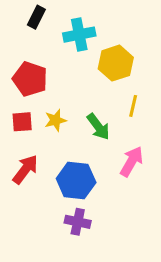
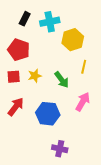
black rectangle: (36, 17) -> (25, 19), moved
purple cross: (78, 222) -> (60, 149), moved

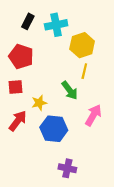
yellow line: (84, 67) -> (84, 71), moved
yellow star: (35, 76) -> (39, 103), moved

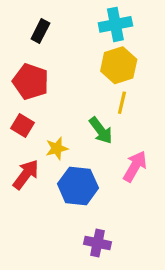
cyan cross: (56, 25) -> (115, 24), moved
red square: (15, 87) -> (22, 126), turned 35

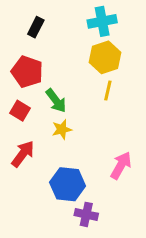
green arrow: (101, 130) -> (56, 101), moved
yellow star: (57, 148) -> (62, 129), moved
pink arrow: (135, 166) -> (121, 165), moved
blue hexagon: (78, 186) -> (68, 184), moved

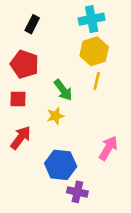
green arrow: (56, 101) -> (63, 90), moved
red square: (20, 111) -> (18, 99), turned -30

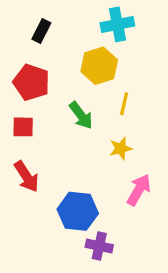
yellow hexagon: (94, 51) -> (99, 66), moved
yellow star: (55, 116) -> (121, 148), moved
red arrow: (21, 138) -> (26, 177), turned 110

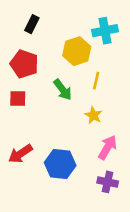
cyan cross: (117, 24) -> (105, 31), moved
yellow star: (121, 148) -> (93, 115), turned -30
red arrow: (26, 177) -> (20, 154), moved, turned 90
purple cross: (99, 246) -> (108, 182), moved

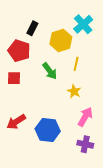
black rectangle: (32, 24) -> (32, 28), moved
cyan cross: (105, 31) -> (83, 24), turned -30

